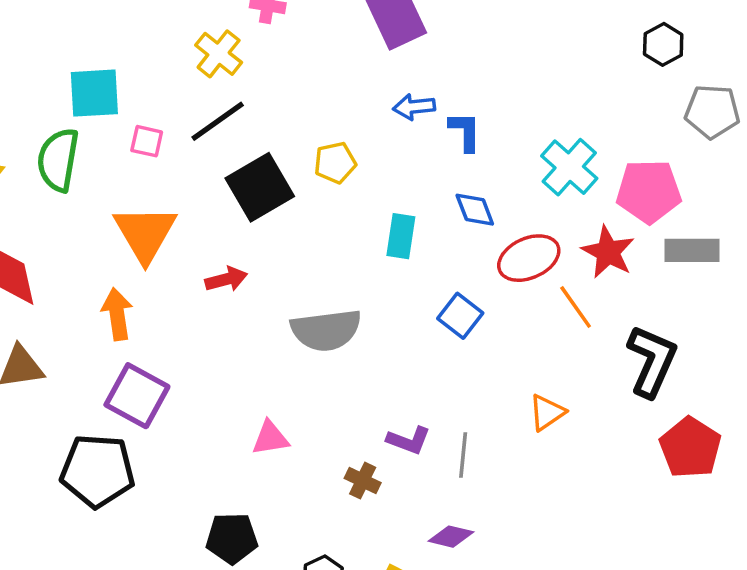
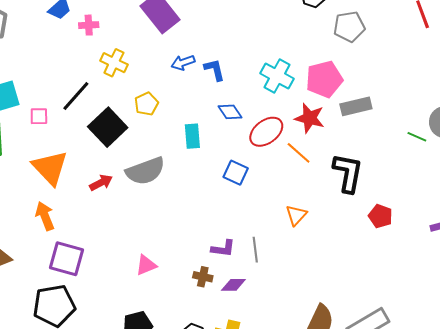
yellow cross: (219, 54) -> (114, 63), moved
gray semicircle: (326, 330) -> (145, 171), moved
red pentagon: (690, 448) -> (380, 216), size x0.7
purple diamond: (451, 537) -> (233, 285), moved

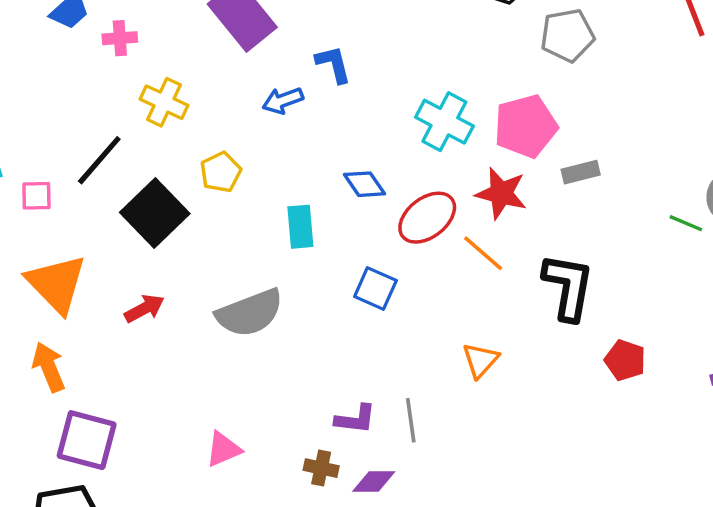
blue L-shape: (215, 70) -> (334, 64), moved
gray rectangle: (356, 106) -> (581, 172), size x0.7
gray semicircle: (145, 171) -> (250, 313), moved

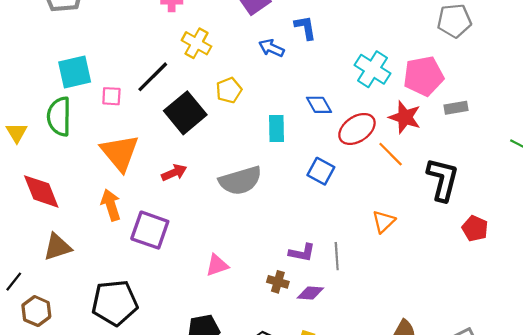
blue arrow: (283, 101) -> (271, 48), turned 40
purple square: (87, 440) -> (150, 230), moved

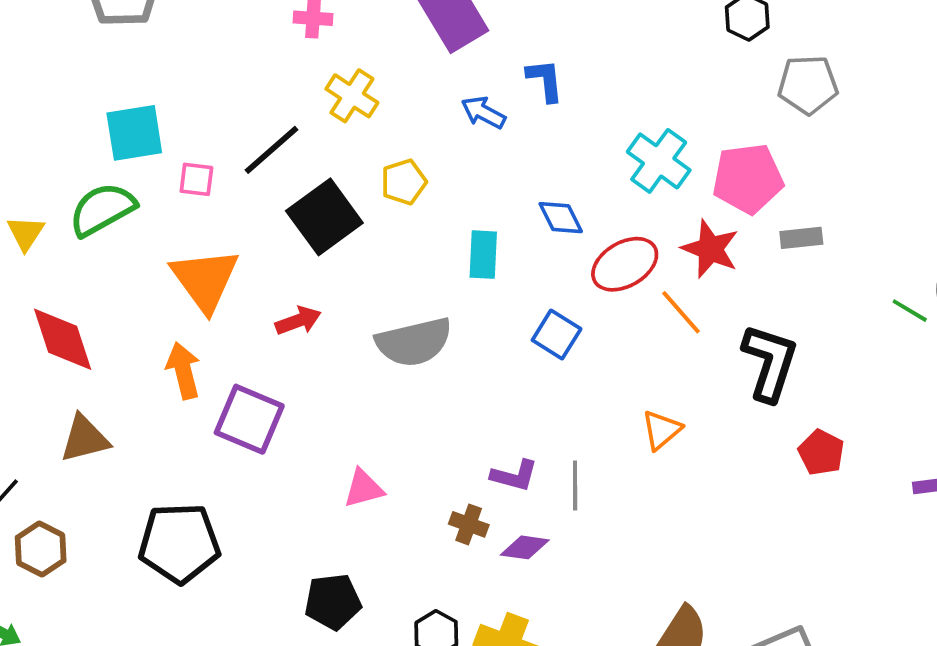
green semicircle: (59, 117) -> (102, 209), turned 57

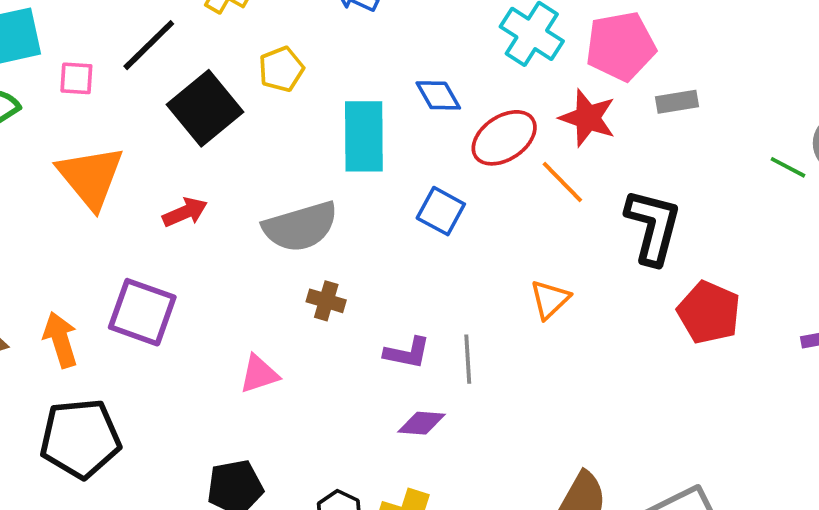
cyan rectangle: (483, 255) -> (364, 136), size x1.5
orange arrow: (183, 371) -> (60, 340), moved
red pentagon: (821, 452) -> (709, 312), size x1.4
brown cross: (469, 524) -> (326, 301), moved

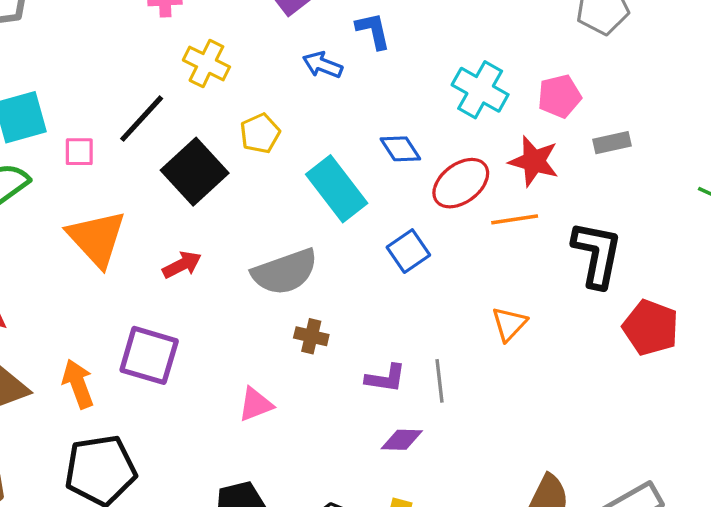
pink pentagon: (621, 46) -> (559, 96), size x0.7
cyan rectangle: (364, 136) -> (337, 189), turned -34
orange line: (562, 182) -> (515, 219), turned -51
blue square: (441, 211) -> (408, 251), turned 30

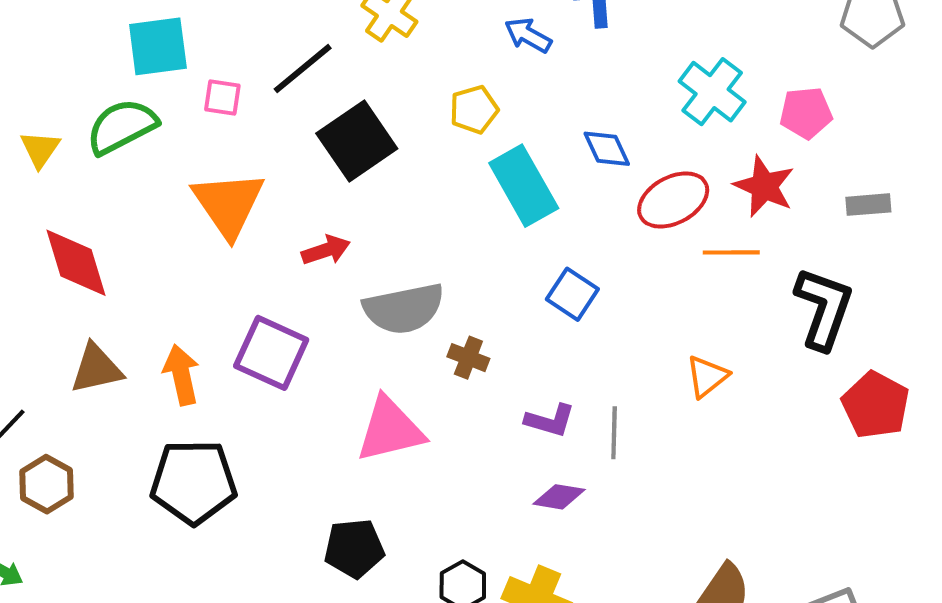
yellow pentagon: (260, 133) -> (474, 109), moved
gray rectangle: (612, 143) -> (868, 205), moved
blue square: (408, 251) -> (572, 294), moved, turned -30
gray semicircle: (285, 272) -> (404, 309), moved
pink triangle: (256, 404) -> (390, 430), size x1.6

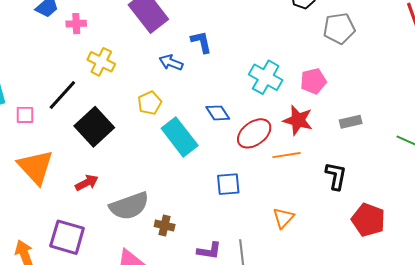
blue square: (572, 294) -> (228, 184), moved, turned -30
black L-shape: (824, 308) -> (336, 176), size x0.7

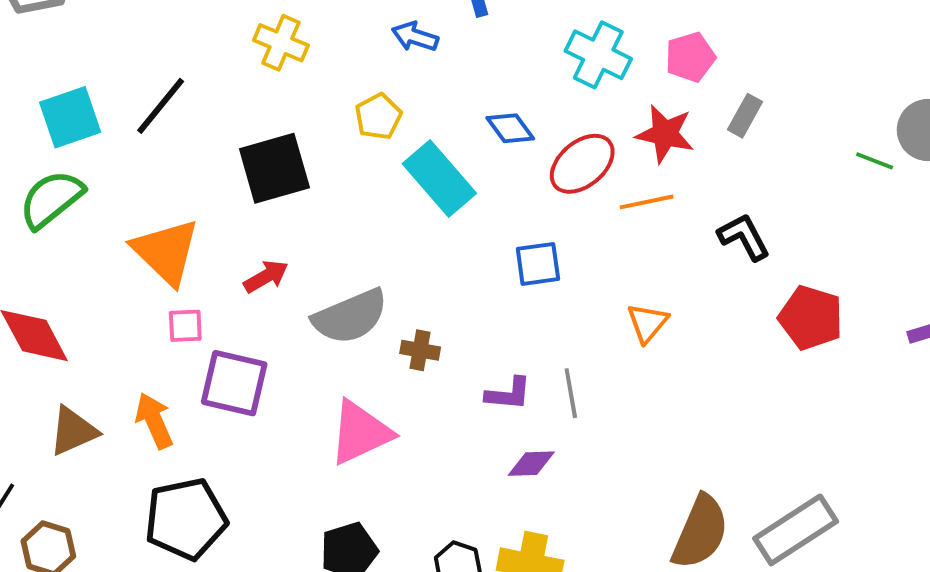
black line: (62, 95) -> (161, 106), moved
pink square: (25, 115) -> (185, 326), moved
gray rectangle: (351, 122) -> (745, 116), moved, turned -45
black square: (94, 127) -> (274, 168), turned 30
black L-shape: (336, 176) -> (744, 237), turned -36

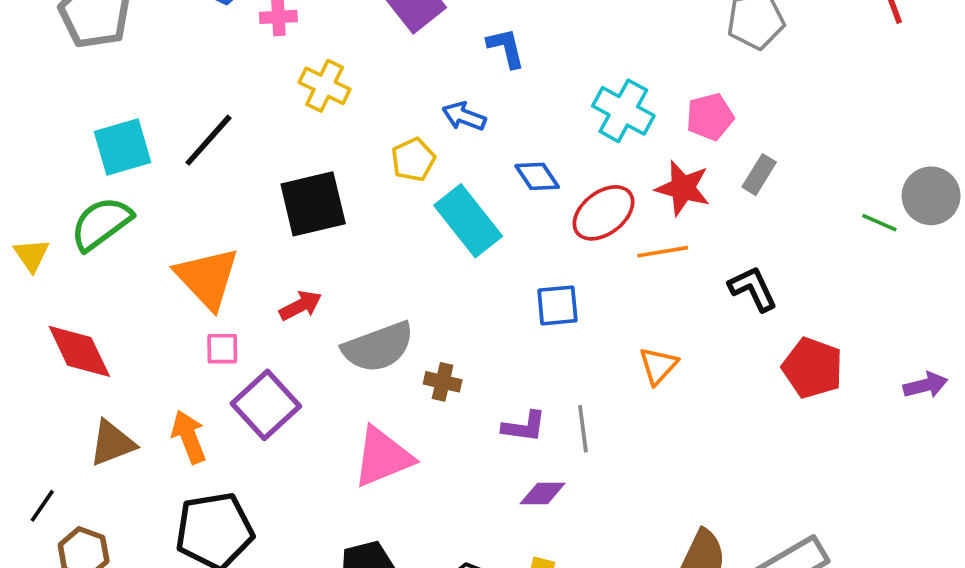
blue arrow: (415, 37) -> (464, 116), moved
purple square: (234, 383) -> (266, 405), turned 32

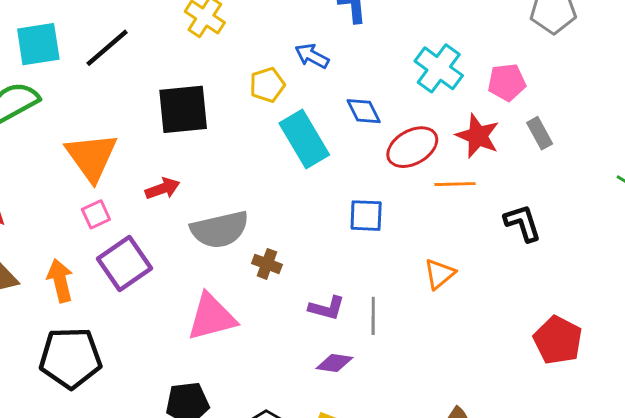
gray rectangle: (759, 175) -> (540, 133), turned -68
pink square: (222, 349) -> (96, 214), turned -32
red pentagon: (812, 368) -> (558, 340), moved

